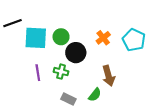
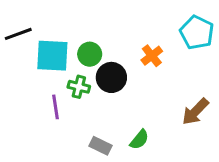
cyan pentagon: (134, 40) -> (197, 32), moved
green cross: (61, 72) -> (79, 87), moved
brown arrow: (109, 76) -> (195, 112), moved, turned 60

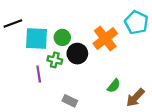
orange cross: (152, 56) -> (105, 39), size x1.6
brown arrow: (195, 112) -> (135, 98), moved
green semicircle: (139, 140) -> (114, 86), moved

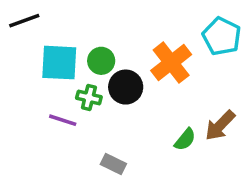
black line: (13, 23) -> (24, 21), moved
purple line: (39, 74) -> (63, 120), turned -63
brown arrow: (135, 98) -> (220, 125), moved

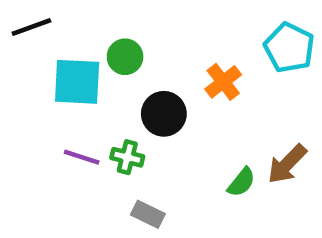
green circle: (101, 61) -> (125, 57), moved
orange cross: (171, 63) -> (223, 82), size x0.7
green cross: (89, 98) -> (127, 157), moved

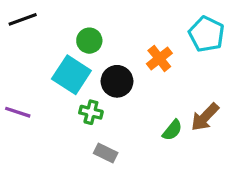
cyan square: (77, 82) -> (71, 75), moved, turned 30
purple line: (82, 157) -> (18, 112), moved

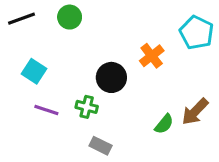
green circle: (89, 41) -> (70, 17), moved
cyan square: (71, 75) -> (34, 71), moved, size x0.7
purple line: (18, 112) -> (46, 110), moved

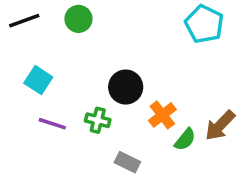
cyan pentagon: (197, 33) -> (204, 24), moved
orange cross: (152, 56) -> (162, 115), moved
gray rectangle: (101, 146) -> (127, 162), moved

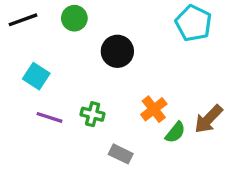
black circle: (126, 87) -> (117, 51), moved

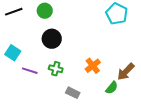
black circle: (117, 51) -> (52, 39), moved
cyan square: (36, 76) -> (13, 53), moved
green semicircle: (175, 132) -> (112, 88), moved

